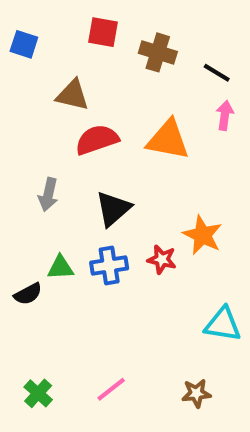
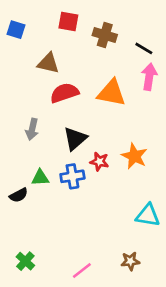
pink arrow: (225, 115) -> (149, 77), size x1.4
red star: (162, 259) -> (99, 162), moved
pink line: (111, 389) -> (82, 271), moved

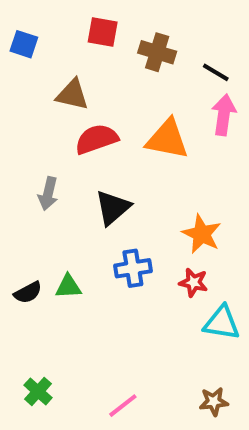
red star: (99, 162) -> (193, 282), moved
blue cross: (72, 176) -> (133, 268), moved
green triangle: (40, 178) -> (68, 286), moved
brown star: (130, 261) -> (214, 402), moved

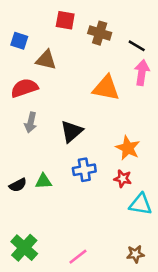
blue square: (24, 44) -> (19, 41), moved
red semicircle: (97, 139) -> (24, 88), moved
green cross: (38, 391) -> (24, 248), size x1.5

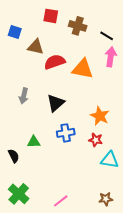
red semicircle: (24, 88) -> (55, 62), moved
black semicircle: (18, 185) -> (14, 156), moved, turned -88

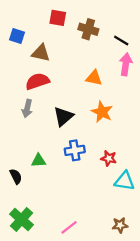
red semicircle: (55, 62) -> (37, 81), moved
orange triangle: (83, 69) -> (94, 78), size x0.7
orange star: (100, 116) -> (102, 112), moved

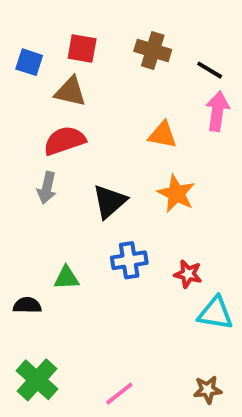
red square: (58, 18) -> (82, 48), moved
black semicircle: (16, 176) -> (27, 305), turned -63

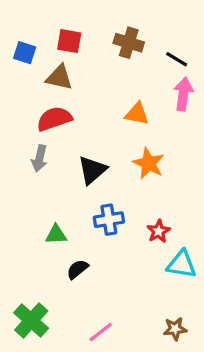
red star: (188, 274) -> (159, 231), turned 30
black semicircle: (27, 305) -> (77, 269), moved, turned -40

